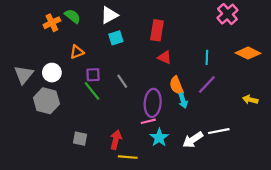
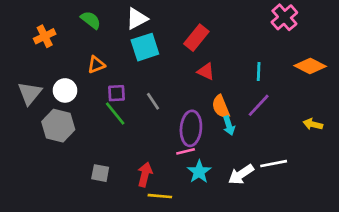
orange cross: (52, 23) -> (45, 36), moved
red rectangle: (157, 30) -> (196, 38), turned 30
cyan square: (116, 38) -> (145, 47), size x1.5

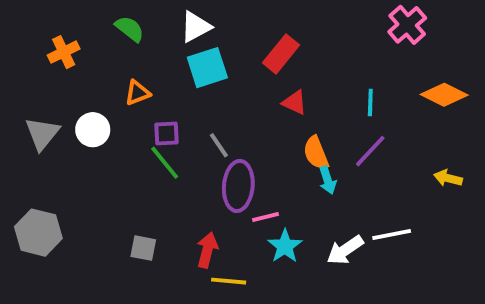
gray hexagon: (58, 126) -> (38, 233), moved
purple ellipse: (191, 128) -> (238, 186), moved

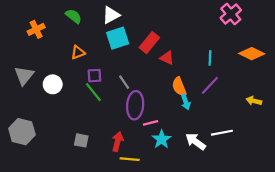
red rectangle: (281, 54) -> (149, 43), moved
white circle: (93, 130) -> (53, 84), moved
white arrow: (345, 250) -> (196, 142), turned 70

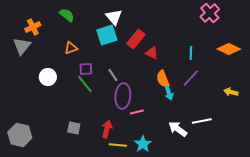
white triangle: (111, 15) -> (114, 17), moved, turned -42
gray triangle: (24, 76) -> (22, 46), moved
gray hexagon: (22, 132) -> (20, 135), moved
cyan star: (162, 139) -> (143, 144), moved

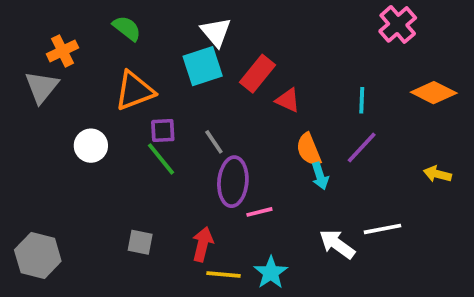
orange triangle: (71, 48) -> (134, 91), size x1.6

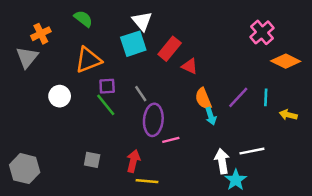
pink cross: (398, 24) -> (262, 32), moved
cyan line: (362, 100) -> (266, 97), moved
white arrow: (337, 244) -> (222, 161), turned 45
cyan star: (271, 273) -> (236, 180), moved

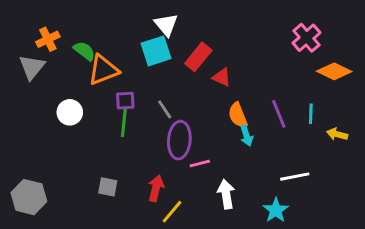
green semicircle: (83, 19) -> (84, 51), moved
purple line: (238, 97) -> (279, 114), turned -65
green line: (106, 105) -> (124, 123), turned 45
white arrow: (222, 161) -> (226, 194), moved
yellow line: (147, 181) -> (172, 212), turned -55

